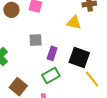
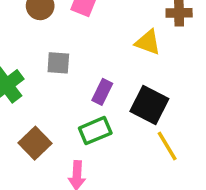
gray square: (36, 40) -> (58, 63), moved

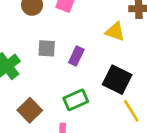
purple rectangle: (102, 92) -> (76, 56), moved

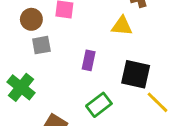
gray square: (47, 48) -> (41, 45), moved

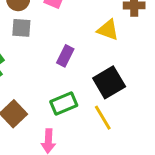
black square: (136, 74) -> (109, 82), turned 32
yellow line: (158, 102) -> (103, 118), moved

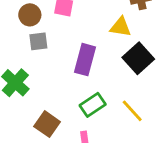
purple rectangle: (65, 56) -> (85, 60), size x1.5
black square: (109, 82) -> (138, 58), moved

